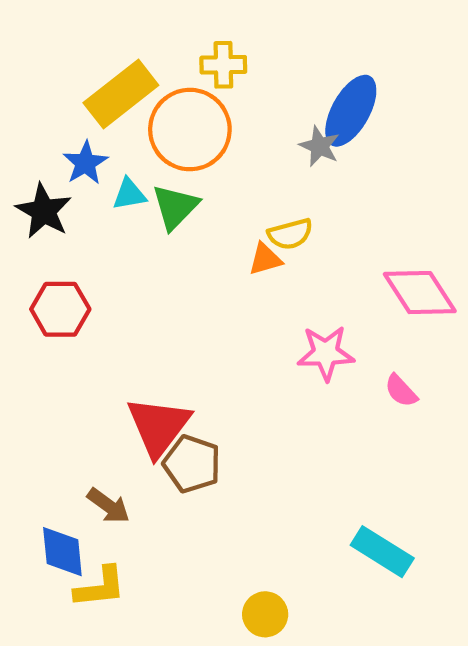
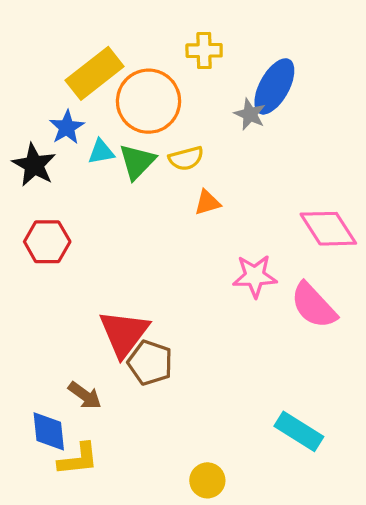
yellow cross: (223, 65) -> (204, 50), moved
yellow semicircle: (290, 234) -> (186, 158), moved
pink semicircle: (401, 391) -> (314, 305), size x1.8

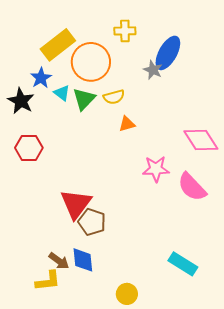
cyan triangle: (101, 152) -> (62, 93), turned 48
brown arrow: (85, 395) -> (59, 261), moved
blue diamond: (49, 431) -> (83, 260), moved

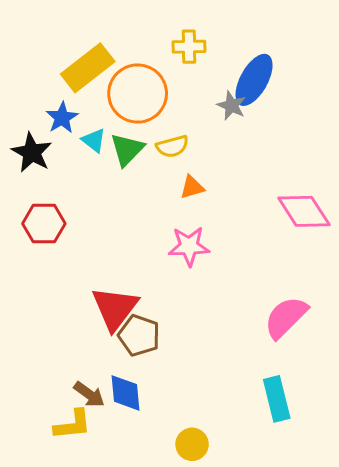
pink star: (156, 169) -> (189, 246), moved
pink semicircle: (192, 187) -> (286, 317), moved, turned 88
cyan rectangle: (183, 264) -> (277, 399), turned 44

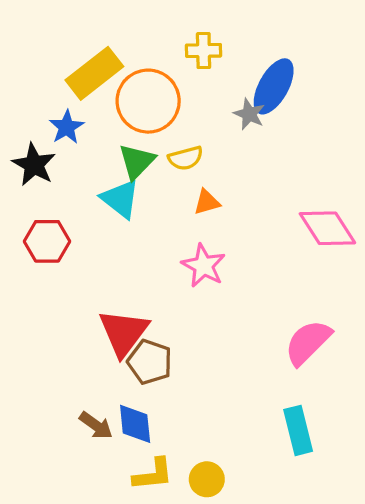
cyan triangle: (94, 140) -> (120, 199), moved, size x1.5
pink star: (189, 246) -> (204, 266), turned 30
yellow L-shape: (73, 425) -> (153, 474), moved

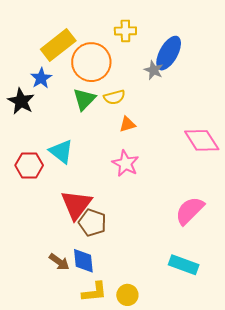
cyan triangle: (120, 199) -> (61, 151), moved
red hexagon: (47, 241) -> (29, 165), moved
cyan rectangle: (298, 430) -> (184, 265), turned -56

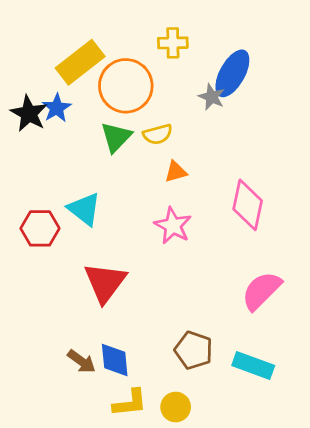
black star: (21, 101) -> (29, 114), moved
pink diamond: (202, 140) -> (248, 205), moved, turned 45
brown pentagon: (92, 223) -> (194, 350), moved

